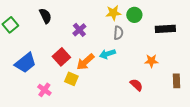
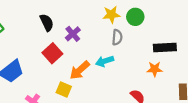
black semicircle: (45, 16) -> (47, 23), moved
black rectangle: (165, 29) -> (165, 47), moved
red square: (61, 57) -> (52, 53), moved

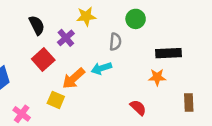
yellow star: (111, 15) -> (86, 16), moved

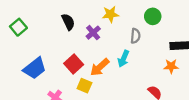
red square: (43, 59) -> (74, 64), moved
cyan arrow: (101, 68) -> (123, 59), turned -49

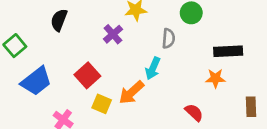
black semicircle: (68, 22) -> (59, 20), moved, turned -133
green square: (18, 27) -> (15, 46), moved
orange arrow: (100, 67) -> (131, 93), moved

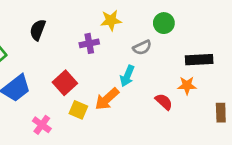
purple cross: (113, 34) -> (89, 43), turned 30
gray semicircle: (168, 38) -> (142, 47), turned 60
red semicircle: (194, 112) -> (164, 102), moved

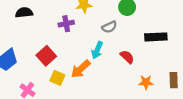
black semicircle: (38, 30) -> (24, 13), turned 63
orange star: (187, 85) -> (146, 82), moved
red semicircle: (164, 102) -> (127, 57), moved

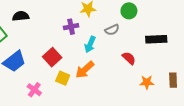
black semicircle: (24, 13) -> (21, 16), moved
cyan arrow: (97, 50) -> (90, 44), moved

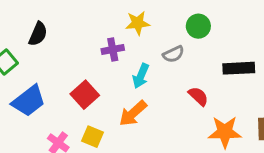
black semicircle: (21, 16) -> (38, 34), turned 119
yellow square: (63, 78) -> (92, 137), moved
orange star: (147, 82) -> (225, 132), size x1.5

